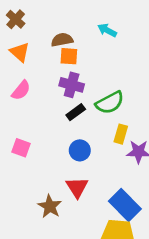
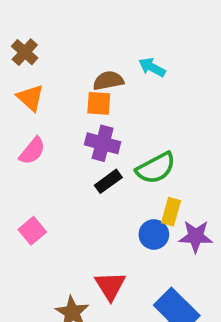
brown semicircle: (62, 40) -> (108, 81), moved
pink square: (21, 148) -> (32, 231), turned 30
blue circle: (80, 150) -> (154, 234), moved

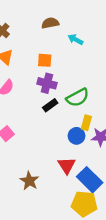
brown semicircle: (108, 81) -> (50, 23), moved
red triangle: (110, 286) -> (67, 165), moved

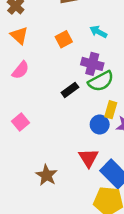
cyan arrow: (75, 39) -> (98, 32), moved
orange square: (45, 60) -> (64, 39), turned -32
purple cross: (47, 83) -> (92, 64), moved

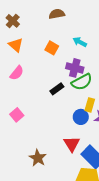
orange square: (64, 39) -> (52, 48), turned -32

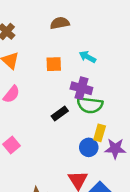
orange square: (52, 48) -> (54, 64), turned -32
green semicircle: (82, 82) -> (90, 105), turned 35

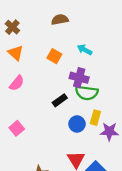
orange square: (54, 64) -> (54, 56), turned 32
blue circle: (89, 147) -> (77, 124), moved

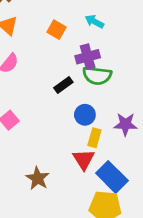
purple cross: (79, 78) -> (88, 57), turned -30
yellow rectangle: (95, 118) -> (94, 138), moved

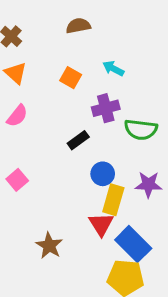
green semicircle: (97, 76) -> (141, 130), moved
yellow rectangle: (94, 138) -> (113, 200), size x1.4

